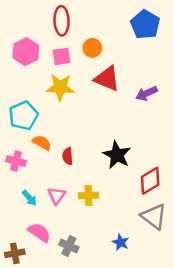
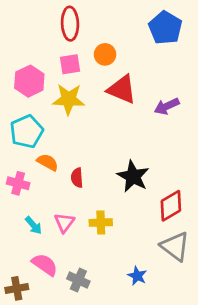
pink hexagon: (26, 52) -> (29, 81), moved

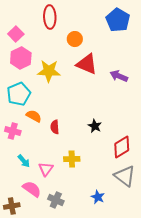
pink square: (70, 64) -> (16, 34), moved, turned -35
purple arrow: (167, 106) -> (119, 76), turned 48
black star: (133, 176) -> (95, 126), size x0.6
pink triangle: (64, 223) -> (46, 169), moved

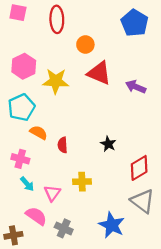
pink square: (16, 34) -> (18, 13), moved, turned -35
pink cross: (13, 131) -> (20, 159), moved
blue star: (98, 197) -> (112, 225), size x1.6

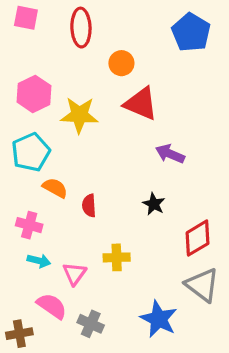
purple arrow: (136, 87) -> (170, 154), moved
cyan arrow: (27, 184) -> (39, 261), turned -35

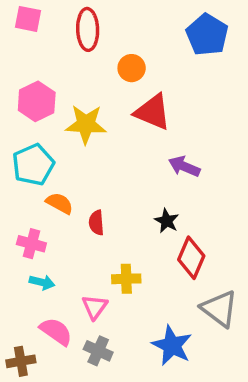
red diamond: (198, 238) -> (191, 258), moved, turned -36
pink triangle: (74, 274) -> (95, 307), moved

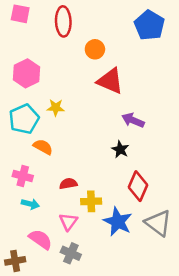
yellow star: (86, 124) -> (56, 108), moved, size x0.6
black star: (167, 221) -> (120, 149), moved
red semicircle: (96, 223) -> (68, 184), moved, turned 84
blue star: (172, 346) -> (118, 222), moved

